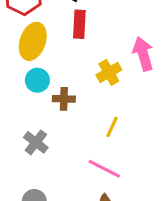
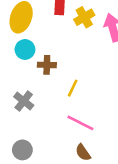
yellow cross: (109, 72) -> (84, 17), moved
yellow line: (112, 127) -> (73, 88), moved

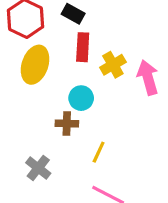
cyan circle: (25, 49) -> (81, 98), moved

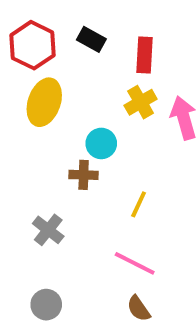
red rectangle: (83, 47) -> (144, 55), moved
yellow line: (99, 152) -> (139, 204), moved

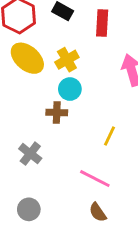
yellow ellipse: (44, 102) -> (27, 58), turned -68
yellow cross: (141, 102) -> (67, 60), moved
yellow line: (139, 204) -> (110, 136), moved

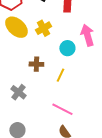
cyan circle: (70, 89) -> (67, 48), moved
yellow line: (110, 136) -> (60, 75), moved

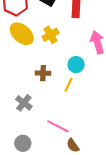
cyan circle: (67, 48) -> (76, 65), moved
pink line: (62, 109) -> (58, 126), moved

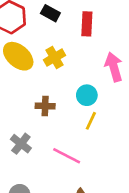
yellow line: (69, 85) -> (91, 121), moved
pink line: (58, 126) -> (67, 156), moved

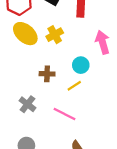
yellow line: (91, 121) -> (74, 86), moved, turned 32

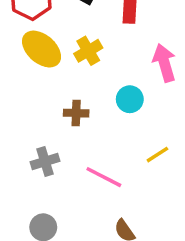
yellow line: (74, 86) -> (157, 155), moved
gray cross: (27, 104) -> (45, 162), turned 35

